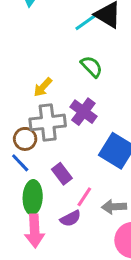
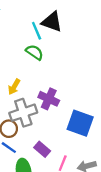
cyan line: (86, 22) -> (37, 31), turned -66
green semicircle: (92, 67) -> (35, 52), moved

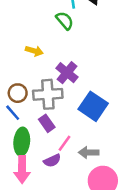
yellow arrow: (14, 87) -> (34, 51), turned -119
gray cross: (23, 113) -> (48, 94), moved

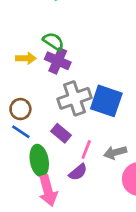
green semicircle: (65, 21) -> (53, 41), moved
purple cross: (67, 73) -> (58, 61), moved
gray cross: (48, 94) -> (75, 98), moved

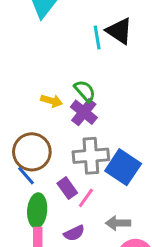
brown circle: (20, 109) -> (32, 152), size x1.6
pink line: (86, 150) -> (86, 198), moved

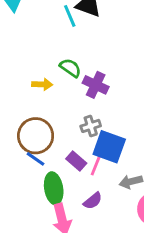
purple cross: (84, 112) -> (96, 85), moved
gray cross: (91, 156) -> (91, 126), size x0.6
blue square: (123, 167) -> (109, 147), moved

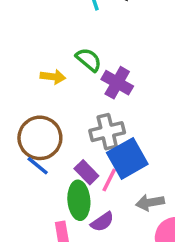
gray cross: (91, 126) -> (107, 132), size x1.4
blue square: (109, 147) -> (127, 158), turned 36
green ellipse: (54, 188) -> (79, 200), moved

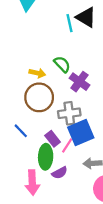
brown circle: (40, 138) -> (39, 97), moved

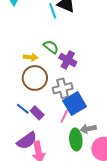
purple rectangle: (53, 139) -> (37, 113), moved
green ellipse: (46, 157) -> (76, 140), moved
purple semicircle: (60, 173) -> (27, 141), moved, size x1.5

